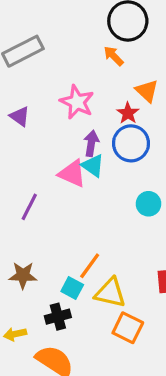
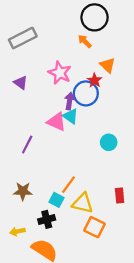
blue circle: (131, 143) -> (86, 93), moved

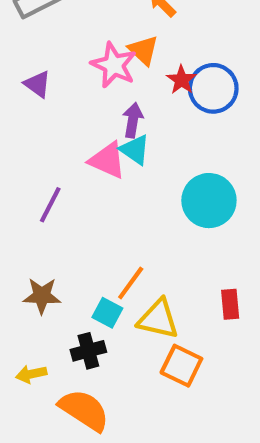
orange triangle: (108, 65) -> (143, 50), moved
blue circle: (86, 93) -> (213, 88), moved
cyan circle: (109, 142) -> (209, 201), size x1.6

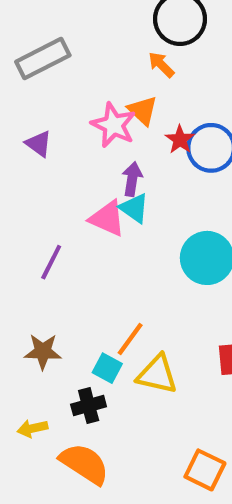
orange square: (181, 366) -> (205, 470), moved

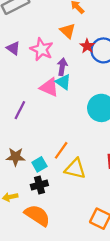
pink star: (113, 125) -> (42, 49), moved
cyan square: (107, 368) -> (39, 164), moved, turned 32

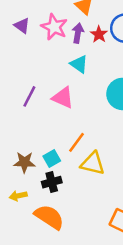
red star: (87, 46) -> (99, 34), moved
purple arrow: (62, 67) -> (78, 33), moved
pink triangle: (49, 87) -> (63, 98), moved
brown star: (16, 157) -> (24, 162), moved

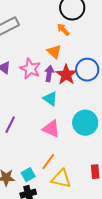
red star: (99, 34) -> (66, 75), size x1.5
pink triangle: (63, 98) -> (51, 129), moved

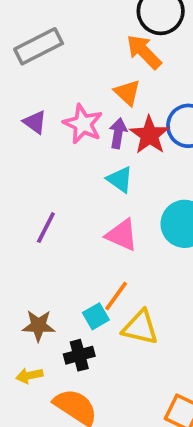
orange arrow: (63, 30) -> (144, 52), size x1.5
cyan square: (28, 175) -> (96, 316), moved

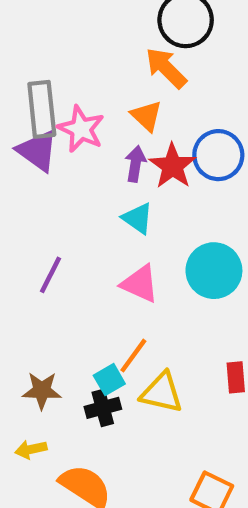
gray rectangle: (39, 46) -> (42, 109), moved, turned -69
purple triangle: (35, 122) -> (37, 151), size x1.5
pink star: (83, 124) -> (81, 129), moved
black cross: (79, 355) -> (103, 408), moved

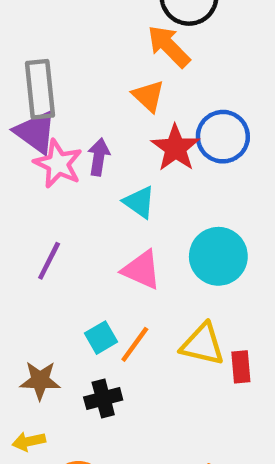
pink star: (81, 129) -> (58, 164), moved
purple arrow: (135, 164) -> (99, 157), moved
cyan square: (109, 380) -> (101, 338), moved
yellow triangle: (162, 393) -> (203, 344), moved

